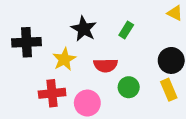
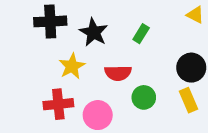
black cross: (27, 42) -> (50, 21), moved

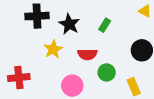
yellow rectangle: (189, 100) -> (134, 87), moved
red cross: (58, 104) -> (19, 78), moved

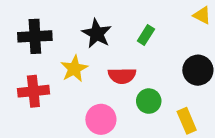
black cross: (37, 16) -> (35, 36), moved
red cross: (19, 78) -> (33, 91), moved

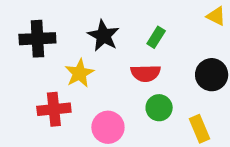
red semicircle: (122, 76) -> (146, 73), moved
red cross: (33, 91) -> (54, 109), moved

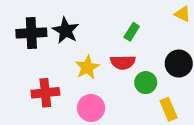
black star: (103, 36) -> (66, 30), moved
yellow star: (79, 73) -> (87, 67), moved
green circle: (159, 108) -> (146, 83), moved

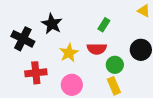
black cross: (31, 33) -> (23, 39), moved, turned 30
yellow rectangle: (169, 109) -> (114, 86), moved

